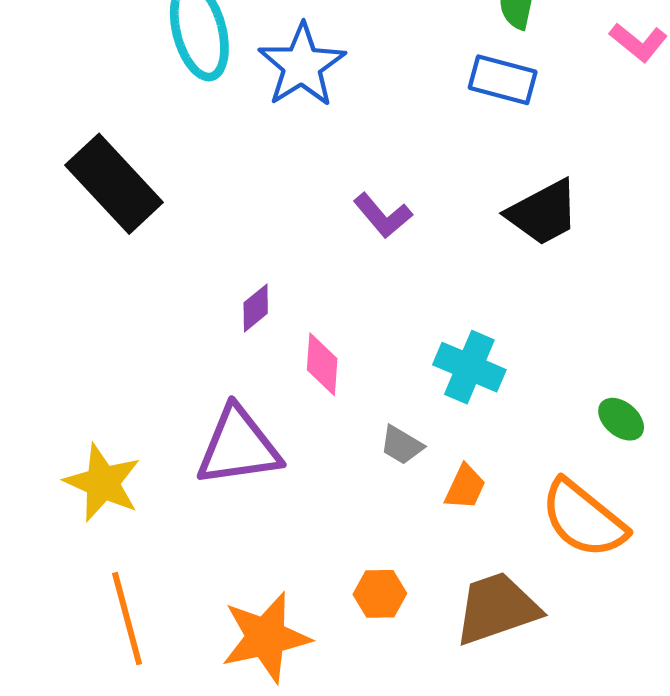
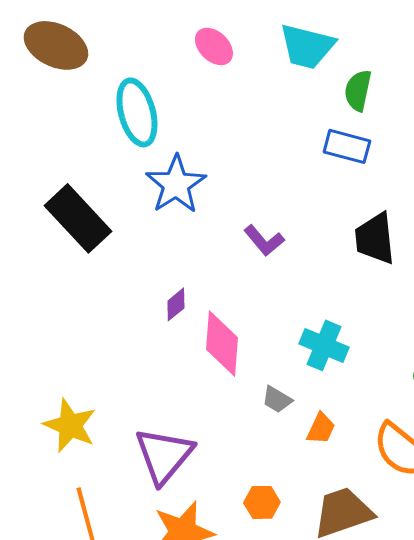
blue star: (302, 65) -> (176, 184), moved
black trapezoid: (543, 213) -> (375, 238), turned 112
pink diamond: (322, 364) -> (222, 343), size x1.5
purple triangle: (238, 447) -> (164, 455), moved, turned -42

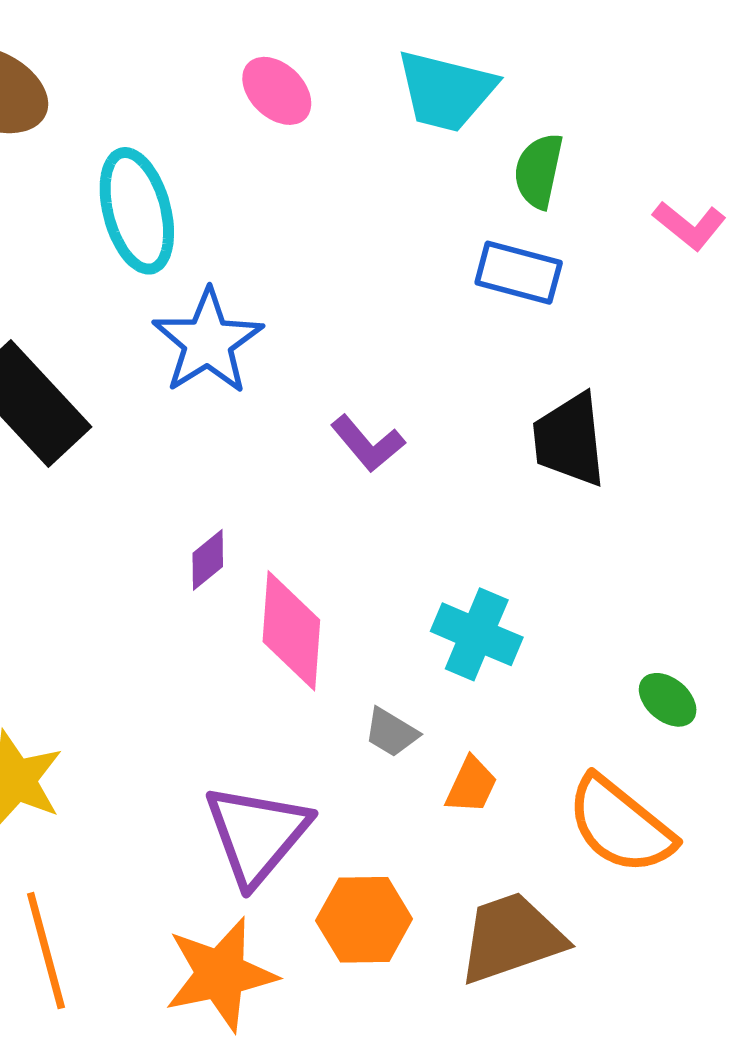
purple triangle: (164, 455) -> (257, 834), moved
orange hexagon: (262, 502) -> (364, 920), size x1.4

